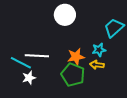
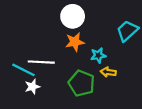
cyan star: (99, 50) -> (98, 55), moved
orange star: (76, 57) -> (75, 42), moved

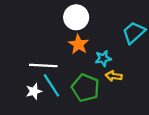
orange star: (75, 42) -> (78, 44), turned -30
cyan line: (23, 70) -> (51, 85), moved, turned 30

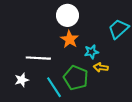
cyan line: (51, 85) -> (54, 87), moved
white star: (34, 91) -> (22, 80), moved

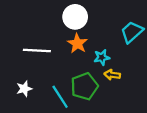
white line: (38, 58) -> (37, 50), moved
green pentagon: (76, 78) -> (84, 86), turned 30

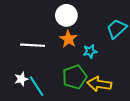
yellow arrow: (112, 75) -> (99, 84), moved, size x1.6
cyan line: (60, 97) -> (37, 86), moved

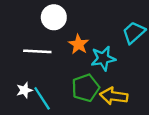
white circle: (66, 15) -> (54, 17), moved
cyan star: (90, 51) -> (103, 58), size x1.5

